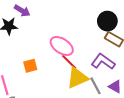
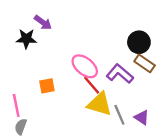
purple L-shape: (103, 62) -> (120, 74), moved
yellow triangle: (77, 78) -> (100, 104), turned 35

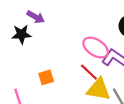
pink ellipse: (85, 66) -> (96, 48), moved

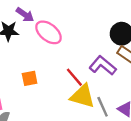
pink ellipse: (96, 48) -> (48, 32), moved

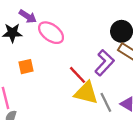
purple L-shape: (103, 65) -> (104, 63), turned 95
orange square: (30, 78) -> (26, 67), moved

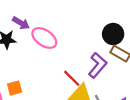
orange square: (26, 67) -> (15, 88), moved

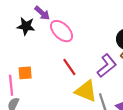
red line: (72, 78) -> (69, 67), moved

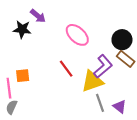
pink ellipse: (62, 31) -> (77, 35), moved
yellow triangle: (86, 91) -> (92, 81), moved, turned -40

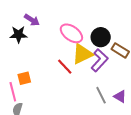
black circle: (122, 40) -> (101, 37), moved
yellow triangle: (92, 81) -> (82, 54), moved

